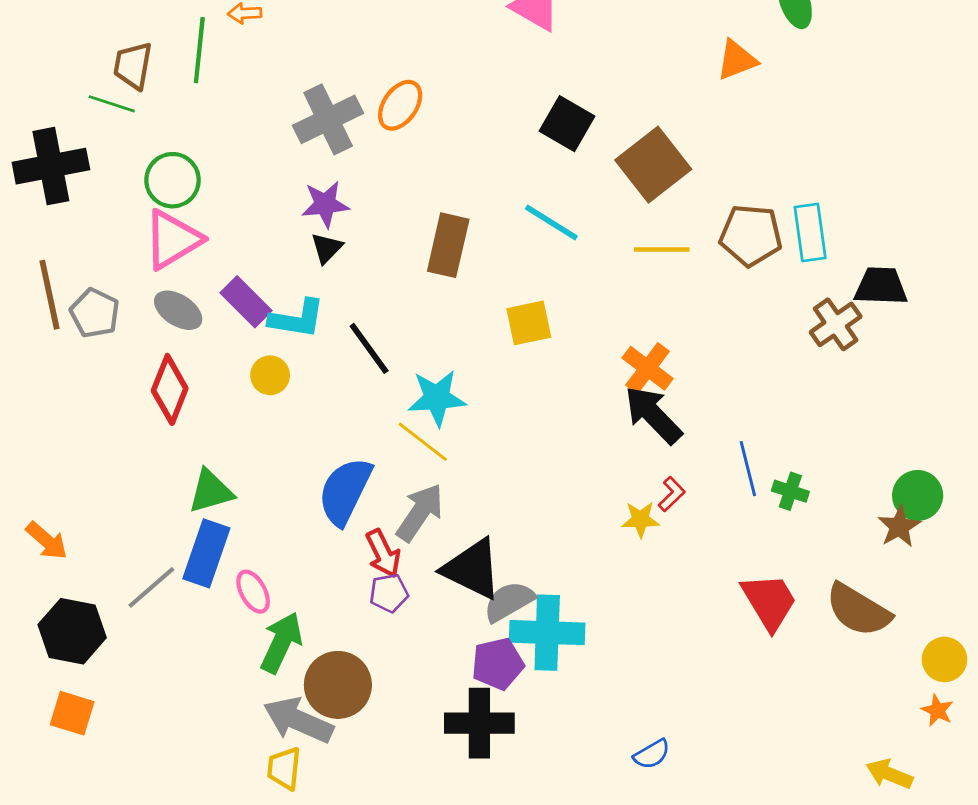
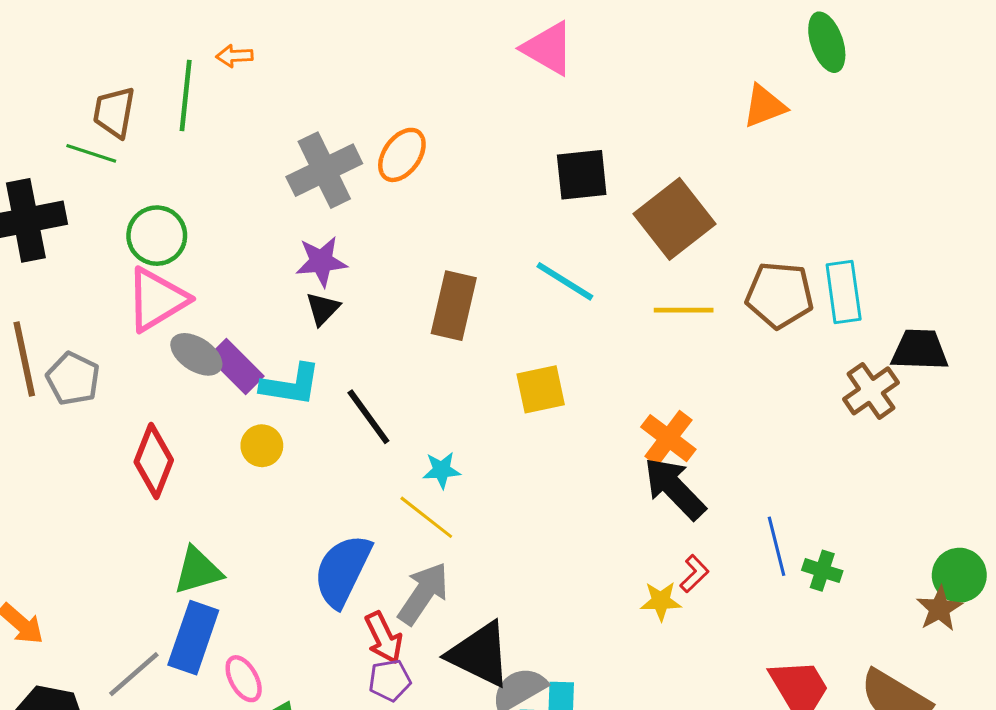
black square: (567, 124) -> (582, 175), turned -36
gray ellipse: (178, 310) -> (196, 354), moved
cyan star: (437, 398) -> (442, 470), size x0.6

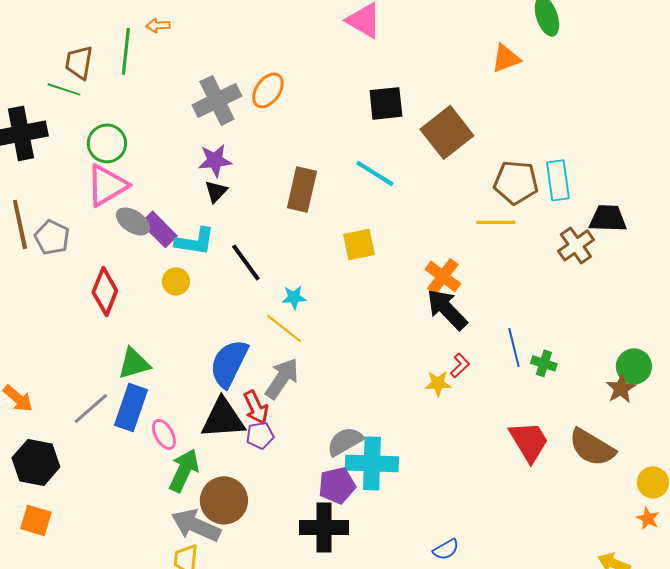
yellow line: (684, 310) -> (496, 222), moved
black triangle: (480, 654) -> (223, 418), moved, turned -30
gray line: (134, 674) -> (91, 408), moved

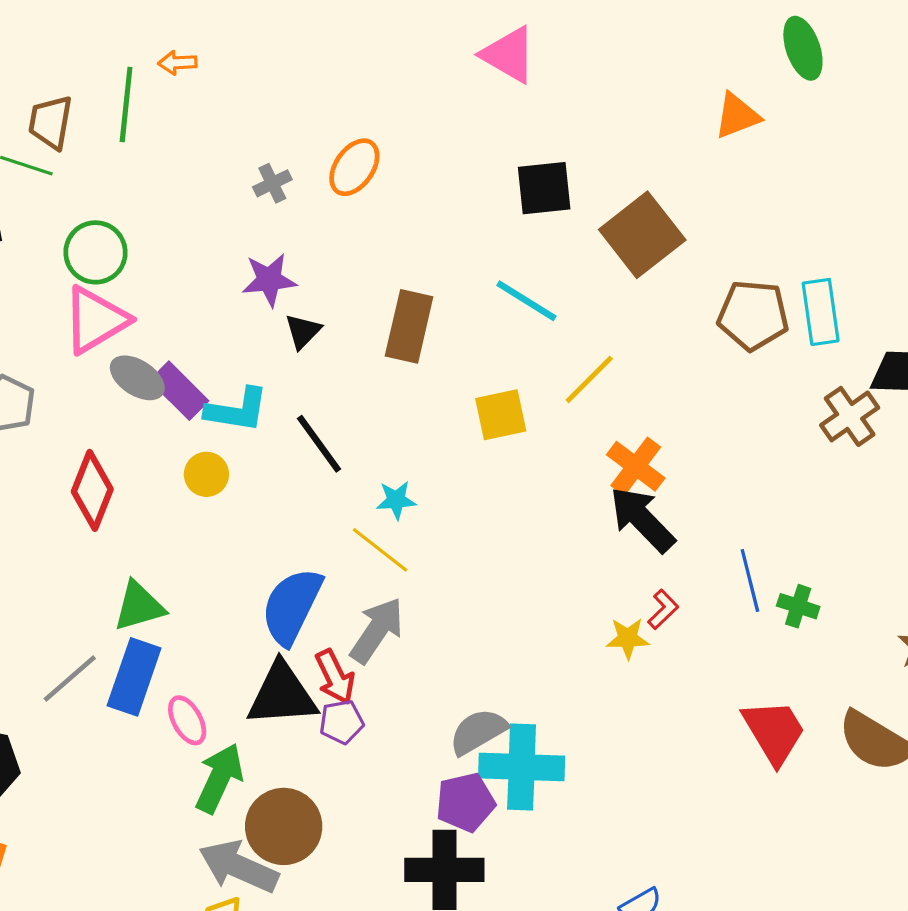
gray cross: (217, 100) -> (272, 183), size x0.5
black triangle: (216, 191) -> (303, 331), moved
yellow line: (496, 222) -> (589, 379), moved, turned -45

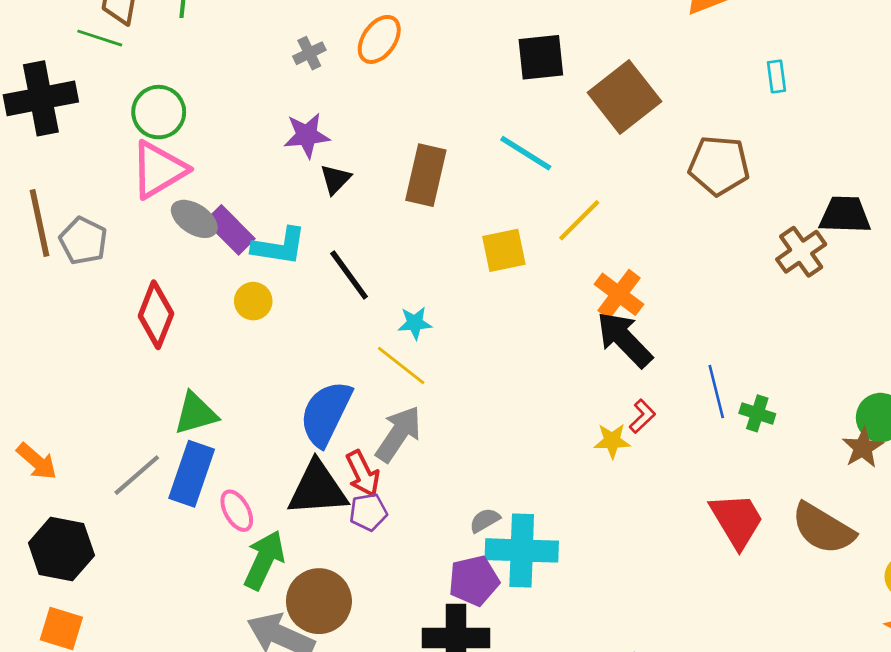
cyan rectangle: (821, 312) -> (776, 76), moved, size x0.6
gray semicircle: (478, 732) -> (485, 520), size x0.6

